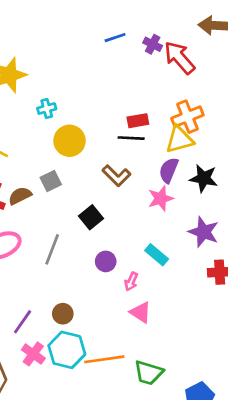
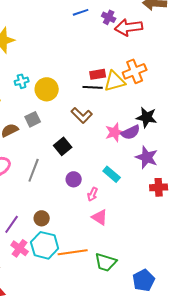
red arrow: (179, 58) -> (129, 27), turned -56
cyan cross: (47, 109) -> (22, 81), moved
yellow triangle: (179, 139) -> (115, 81), moved
purple semicircle: (169, 170) -> (131, 132), moved, turned -138

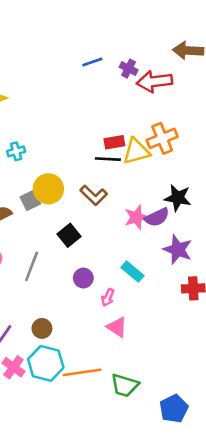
yellow circle: (47, 89) -> (48, 189), moved

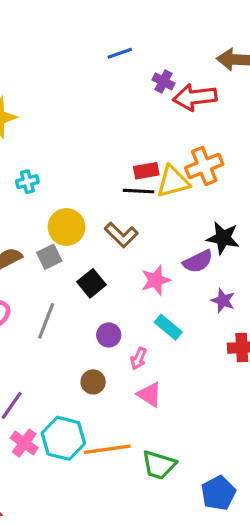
blue line: (92, 62) -> (120, 53), moved
gray square: (30, 200) -> (49, 257), moved
pink star: (136, 217) -> (156, 280), moved
purple star: (178, 250) -> (223, 301), size x0.7
brown circle: (42, 328) -> (93, 382), moved

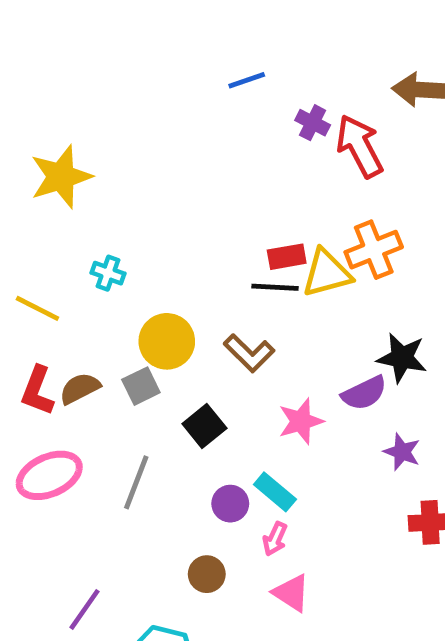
red arrow: (195, 97) -> (360, 146), turned 69
cyan cross: (27, 182) -> (108, 273), turned 35
cyan rectangle: (168, 327) -> (275, 492), moved

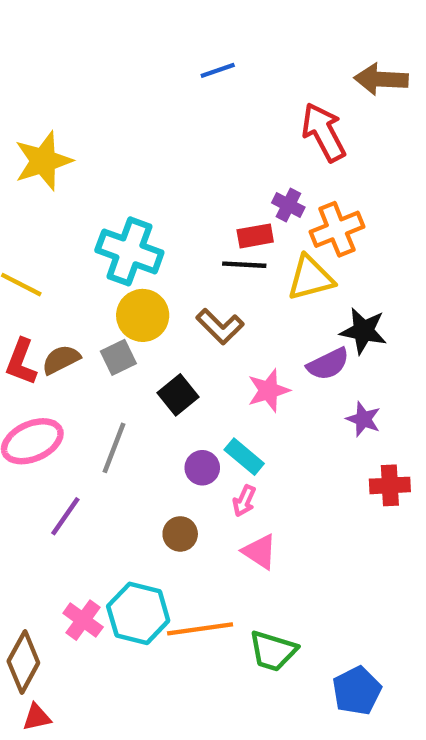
purple cross: (313, 123) -> (288, 205), moved
cyan cross: (108, 273) -> (129, 251), moved, size x2.0
yellow triangle: (327, 273) -> (310, 278), moved
purple line: (84, 609) -> (65, 516), moved

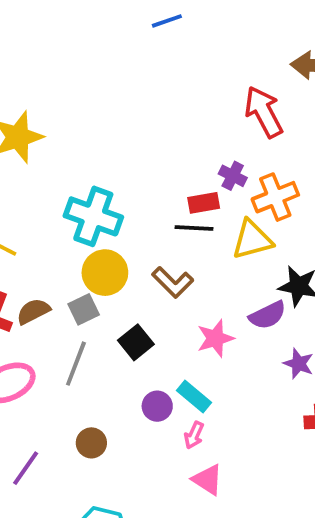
blue line: (218, 70) -> (167, 21), moved
gray line: (114, 448) -> (76, 364), moved
purple line: (65, 516) -> (26, 468), moved
brown circle: (180, 534) -> (91, 443), moved

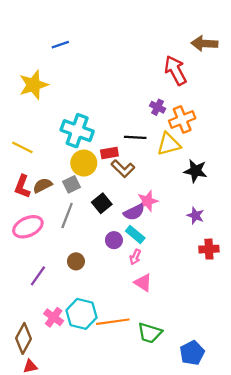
blue line: (167, 21) -> (60, 45), moved
red rectangle: (204, 203) -> (109, 153), moved
purple semicircle: (268, 315) -> (134, 212), moved

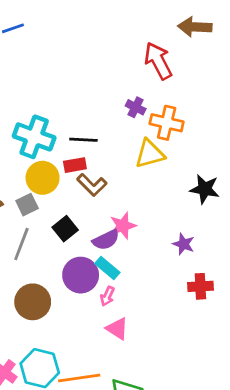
orange cross: (182, 119) -> (167, 123), turned 35
black line: (135, 137) -> (83, 140), moved
black star: (196, 171) -> (205, 189), moved
purple circle: (114, 240) -> (81, 275), size x1.6
brown circle: (76, 261) -> (33, 302), size x1.6

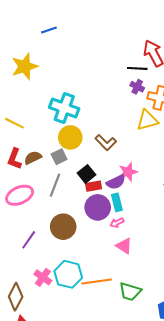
black line: (83, 140) -> (137, 68), moved
red rectangle: (75, 165) -> (94, 186), moved
cyan rectangle: (107, 268) -> (117, 202), turned 36
pink arrow: (107, 296) -> (117, 223), turned 40

